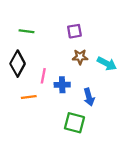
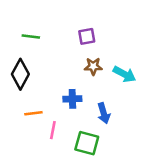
pink line: (43, 76) -> (53, 130), moved

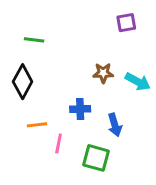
purple square: (87, 36) -> (126, 23), moved

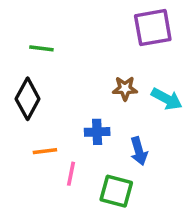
purple square: (126, 23) -> (153, 28), size x1.6

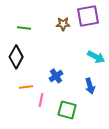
brown star: (125, 88) -> (63, 24), moved
blue cross: (97, 132) -> (56, 76), turned -32
blue arrow: (139, 151) -> (90, 86), moved

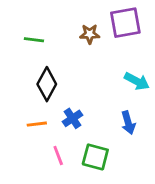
black diamond: (16, 57) -> (47, 84), moved
blue cross: (56, 76) -> (72, 118), moved
pink line: (41, 100) -> (58, 156), moved, turned -32

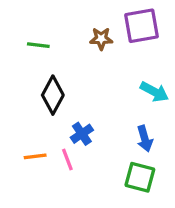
orange line: (37, 124) -> (35, 156), moved
pink line: (58, 156) -> (67, 160), moved
green square: (95, 157) -> (140, 177), moved

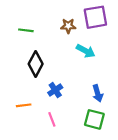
cyan arrow: (154, 92) -> (86, 51), moved
pink line: (67, 160) -> (52, 119), moved

